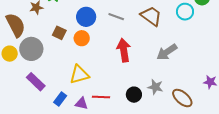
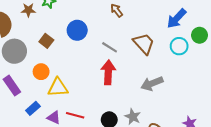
gray line: (116, 17) -> (110, 47), moved
orange circle: (82, 38) -> (41, 72), moved

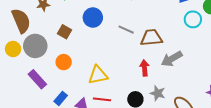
brown trapezoid: (144, 43) -> (151, 38), moved, turned -45
red arrow: (108, 72) -> (144, 68), moved, size x0.7
yellow triangle: (58, 88) -> (98, 75), moved

